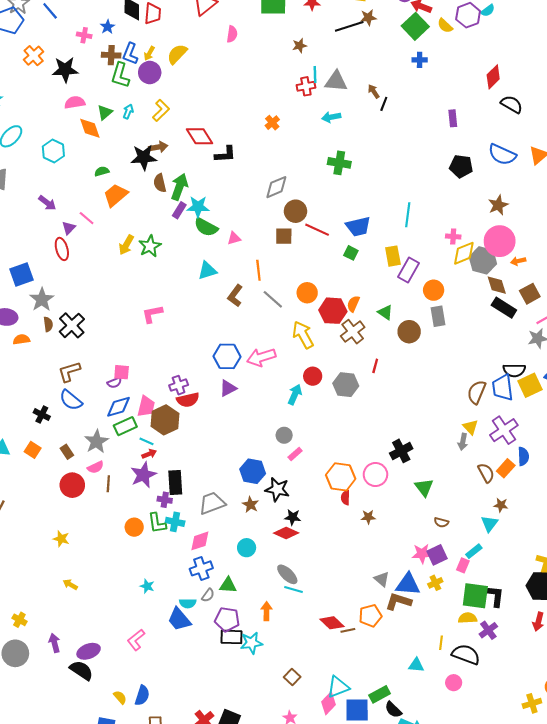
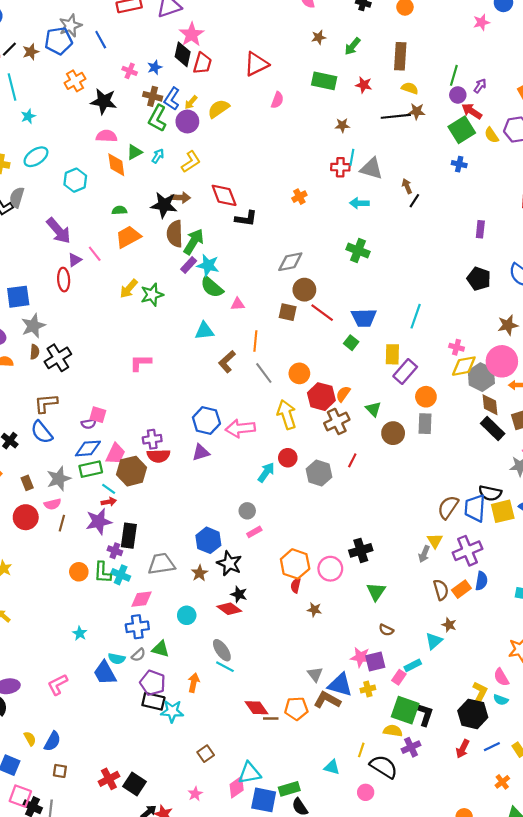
brown semicircle: (160, 183) -> (175, 234), size x1.4
purple arrow: (47, 203) -> (59, 231), size x1.5

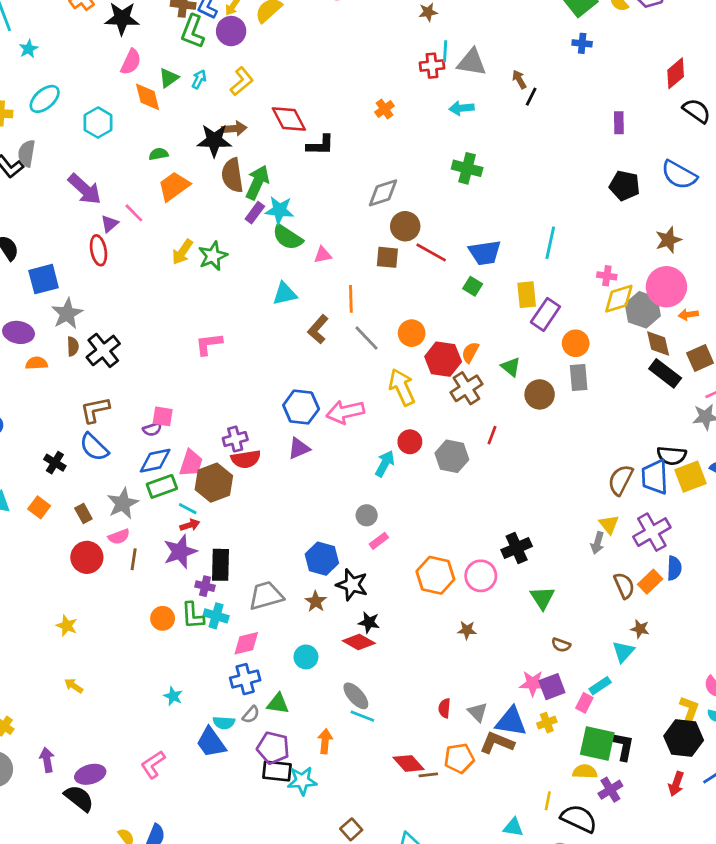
pink semicircle: (107, 136) -> (131, 62), turned 120
red semicircle: (296, 586) -> (444, 708), moved

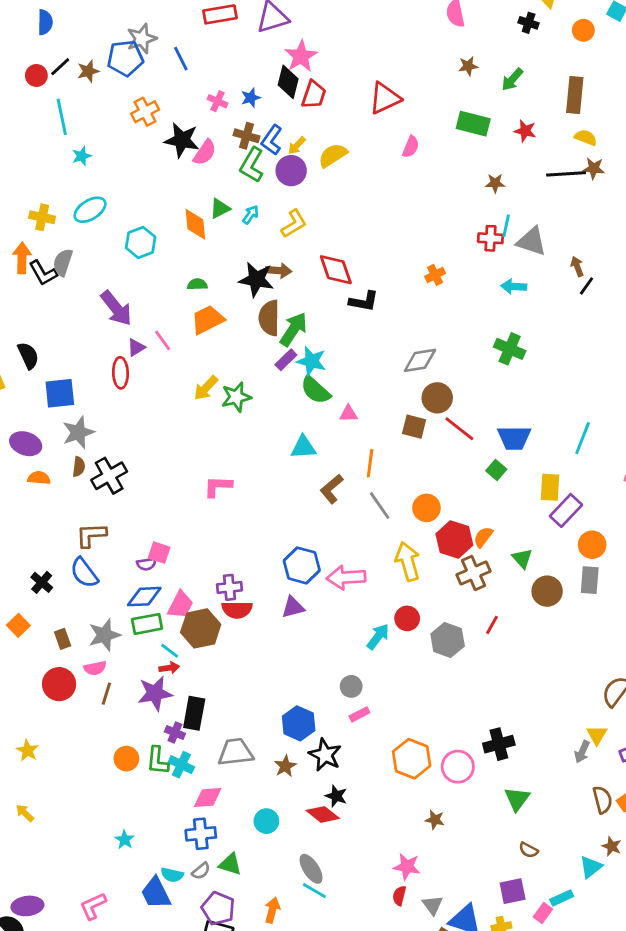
pink semicircle: (131, 62) -> (205, 153), moved
pink star: (533, 683) -> (407, 867), moved

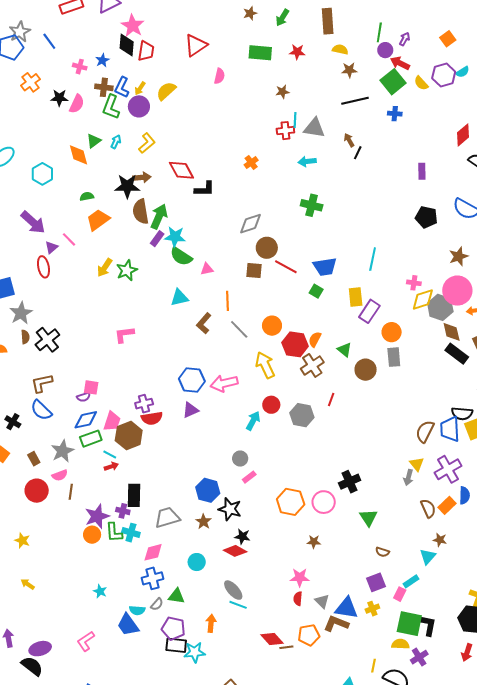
black star: (182, 140) -> (59, 98), size x0.7
black line: (566, 174) -> (355, 101), moved
purple star: (155, 693) -> (97, 516), moved

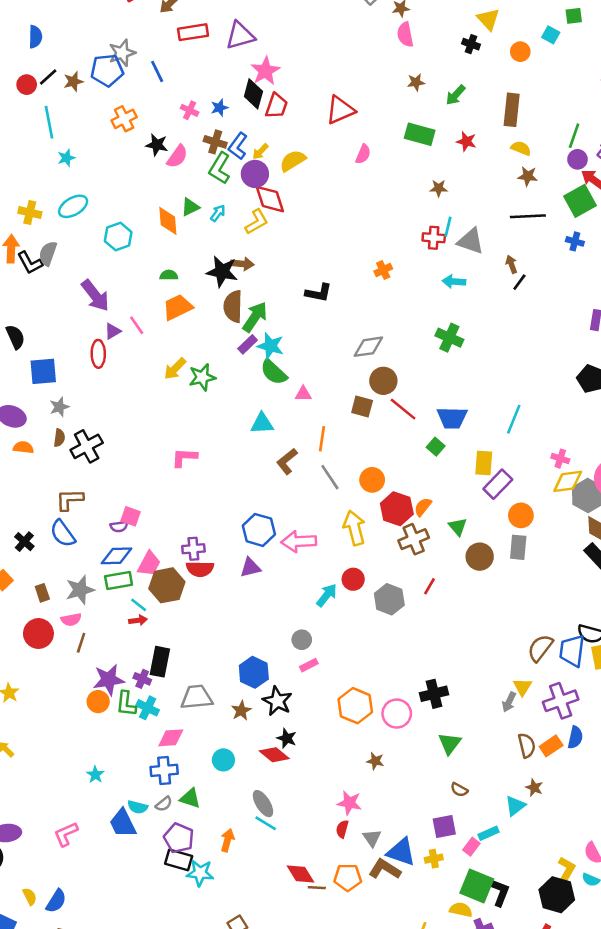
red diamond: (181, 170) -> (270, 199), moved
gray star: (21, 313) -> (59, 407), size x0.7

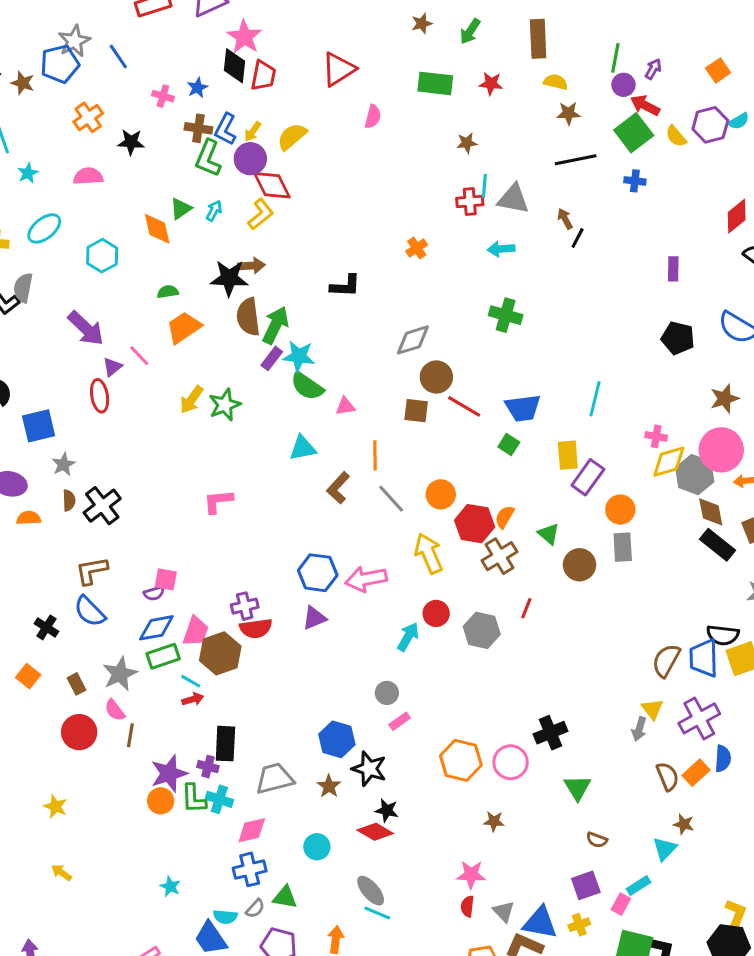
brown star: (73, 81) -> (23, 83), turned -30
pink semicircle: (177, 156) -> (88, 176), moved, turned -120
pink semicircle: (71, 620) -> (115, 710), turned 72

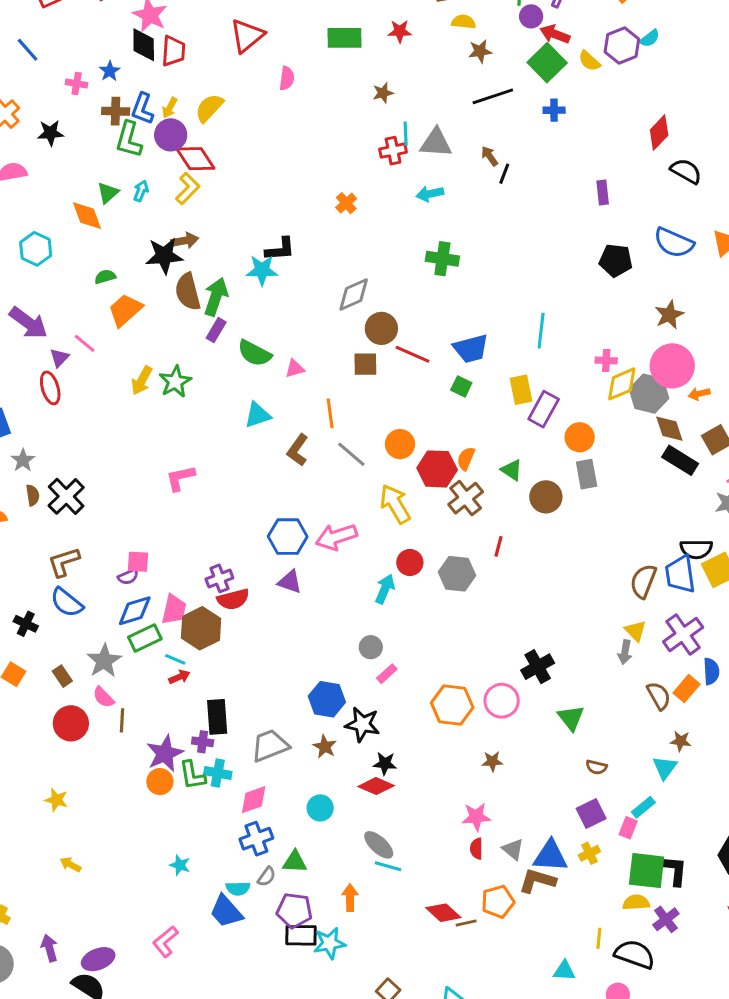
cyan star: (299, 356) -> (262, 270), moved
purple triangle: (314, 618) -> (290, 582), turned 48

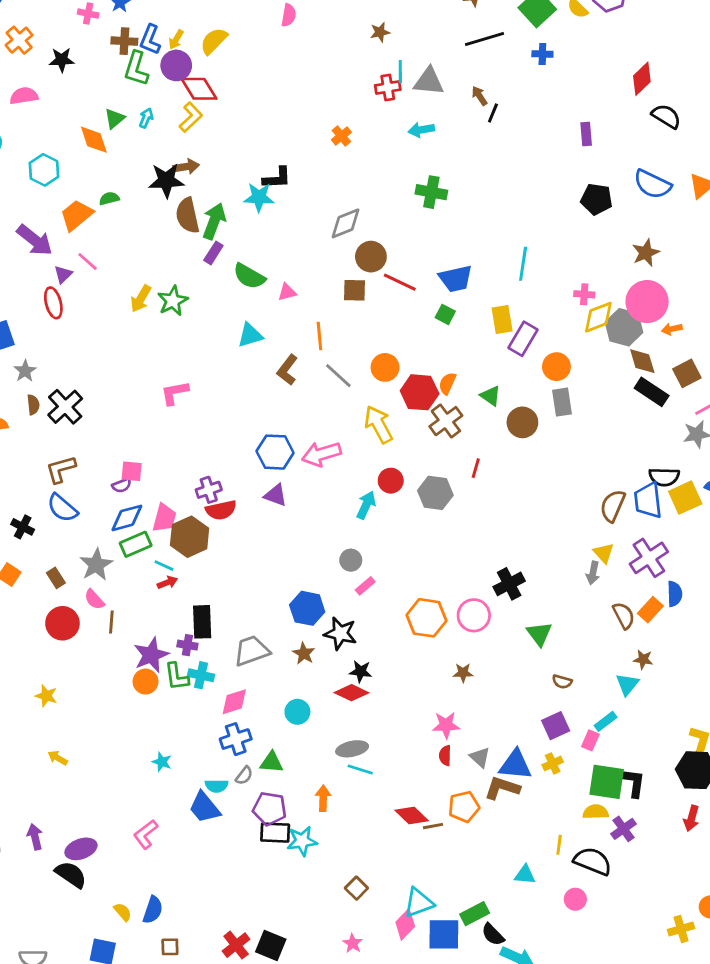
orange trapezoid: (125, 310) -> (77, 215), moved
gray ellipse: (379, 845) -> (352, 749), turned -56

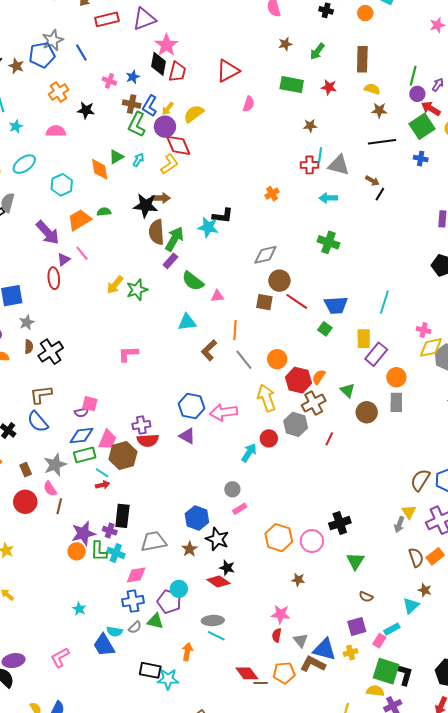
brown arrow: (479, 96) -> (372, 181), turned 144
gray hexagon: (435, 493) -> (296, 424), moved
purple pentagon: (270, 809) -> (169, 602), moved

